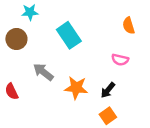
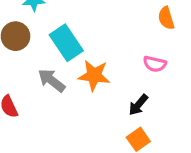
cyan rectangle: (69, 35) -> (66, 43), moved
orange star: (76, 88) -> (94, 75), moved

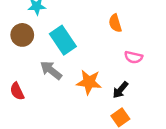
orange semicircle: (166, 18) -> (115, 23), moved
orange star: (94, 75) -> (89, 82), moved

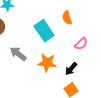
cyan rectangle: (63, 40) -> (44, 31), moved
pink semicircle: (133, 57) -> (81, 44), turned -56

